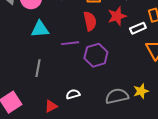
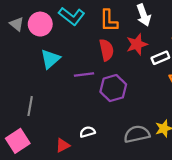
cyan triangle: (40, 29) -> (50, 59), turned -36
gray line: (38, 68) -> (30, 106), moved

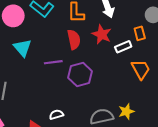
red star: (137, 44) -> (102, 34), turned -30
cyan triangle: (50, 59) -> (22, 48), turned -30

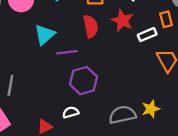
cyan triangle: (22, 48) -> (45, 35), moved, turned 30
purple hexagon: (80, 74) -> (84, 81), moved

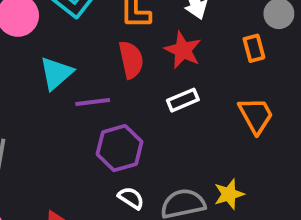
white rectangle: (147, 35) -> (183, 100), moved
white semicircle: (71, 112) -> (131, 198), moved, turned 49

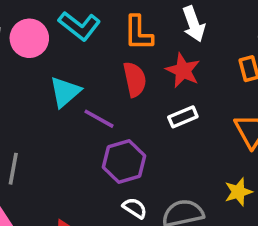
purple line: (93, 102) -> (99, 119), turned 36
yellow star: (229, 194) -> (238, 192), moved

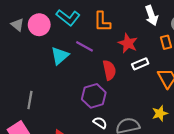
white arrow: (194, 24) -> (152, 15), moved
red semicircle: (135, 79) -> (109, 70), moved
white rectangle: (183, 117) -> (140, 64), moved
purple line: (99, 119) -> (85, 46), moved

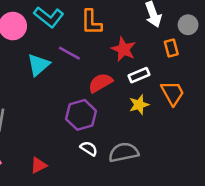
red semicircle: (109, 70) -> (100, 83), turned -108
yellow star: (160, 113) -> (139, 105), moved

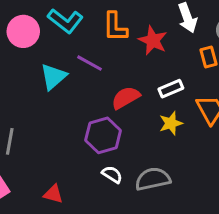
red star: (124, 49) -> (153, 40), moved
red triangle: (39, 165) -> (53, 194), turned 42

